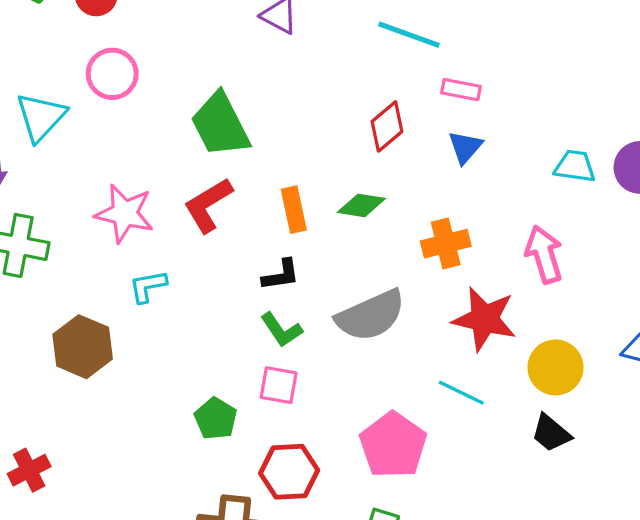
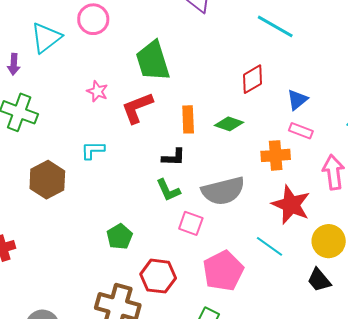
pink rectangle: (461, 90) -> (301, 131), moved
pink star: (125, 213) -> (97, 91), moved, size x0.6
pink square: (279, 385) -> (191, 223), moved

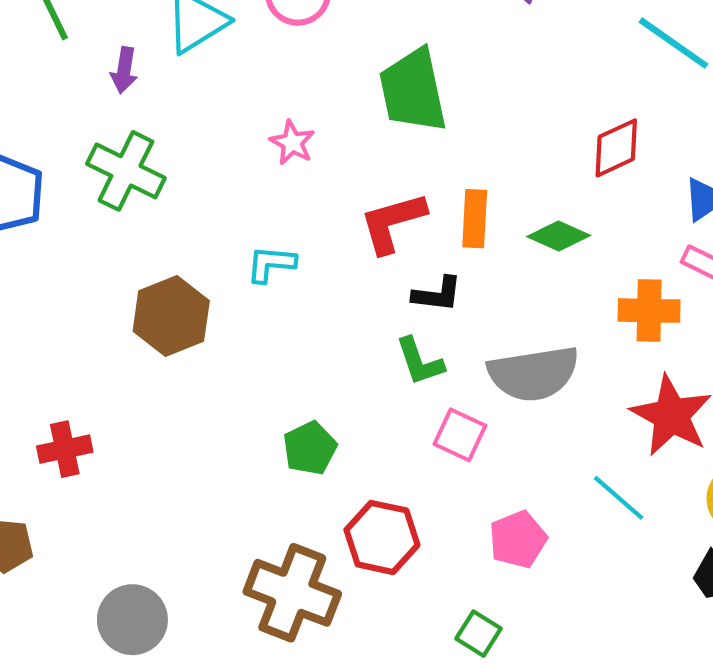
red L-shape: (137, 108) -> (393, 222), moved
pink pentagon: (223, 271) -> (518, 539), size x0.7

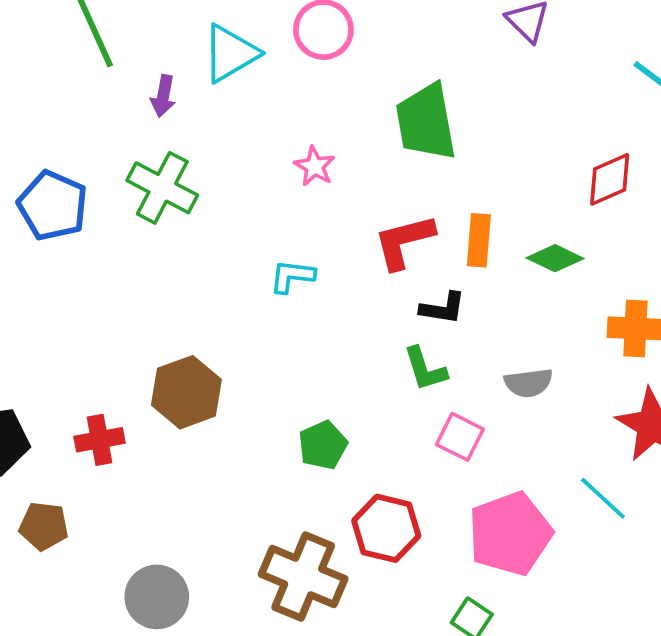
brown hexagon: (171, 316) -> (186, 392), moved
gray semicircle: (533, 374) -> (528, 383), size x0.6
pink pentagon: (518, 539) -> (510, 534), size x1.6

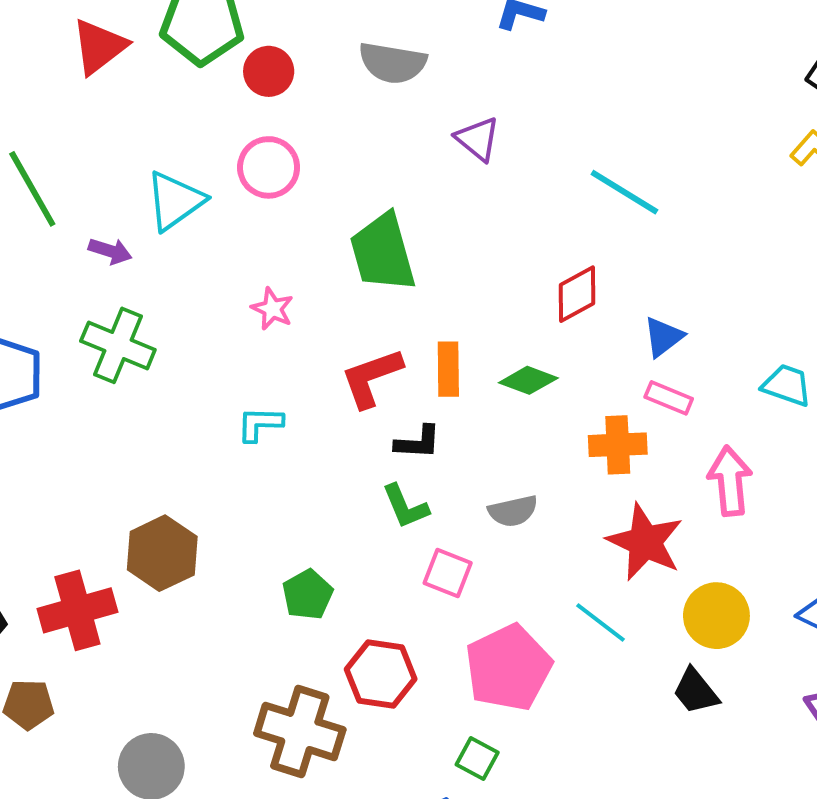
purple arrow: (163, 96) -> (110, 251), turned -78
red cross: (99, 440) -> (77, 610), size x1.5

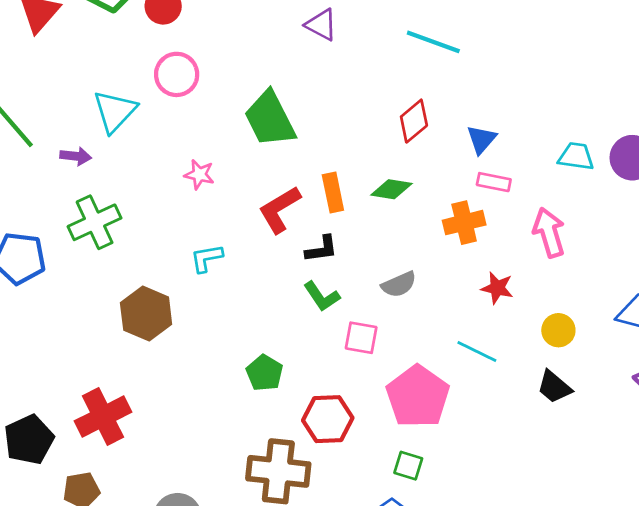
green cross: (118, 345) -> (95, 222), turned -36
red star: (645, 542) -> (497, 288), size x0.6
brown hexagon: (162, 553) -> (146, 314), moved
yellow circle: (716, 616) -> (558, 330), size x0.7

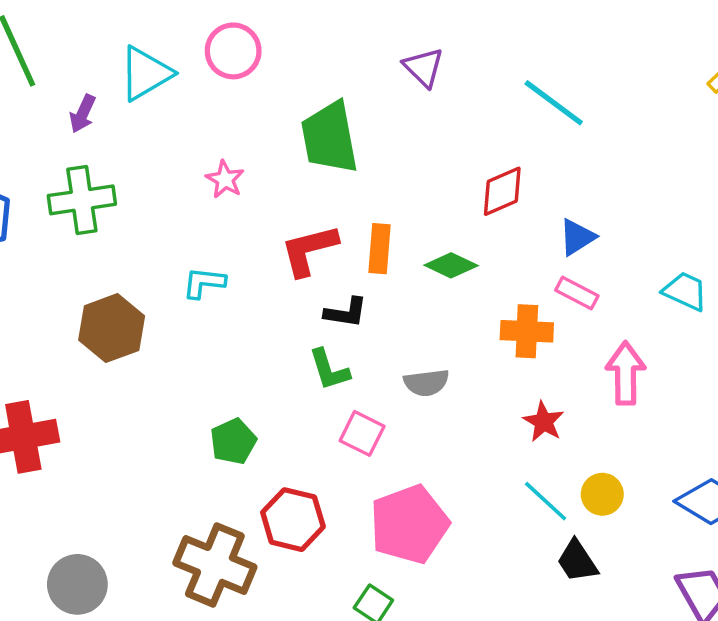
purple triangle: (321, 25) -> (423, 67), moved
purple arrow: (76, 156) -> (83, 114), turned 92
cyan line: (477, 351) -> (546, 501), moved

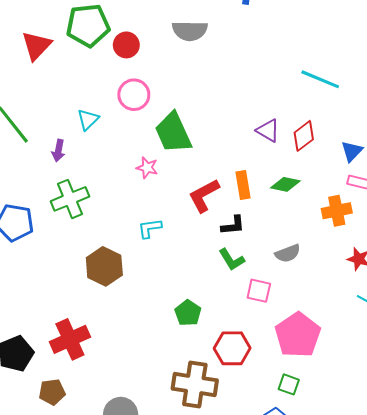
purple triangle: (423, 67) -> (268, 131), moved
cyan triangle: (146, 73) -> (88, 119), size x0.7
green trapezoid: (330, 138) -> (173, 133), moved

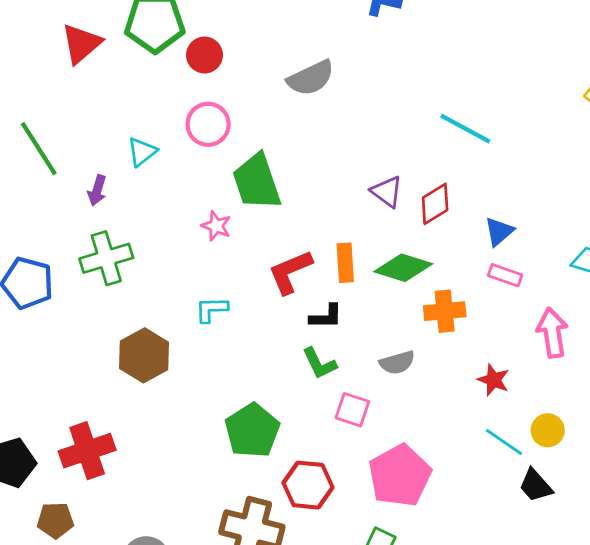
gray semicircle: (190, 31) -> (311, 78), moved, turned -32
green diamond: (285, 184) -> (403, 268), size x1.4
orange cross: (337, 211) -> (445, 311), moved
green pentagon: (188, 313) -> (252, 431), size x1.5

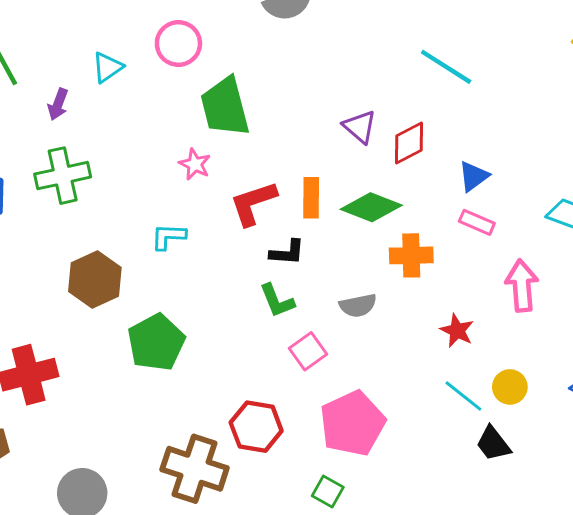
pink star: (216, 226) -> (195, 164), moved
pink square: (352, 410) -> (308, 351), turned 32
green pentagon: (252, 431) -> (156, 342), moved

